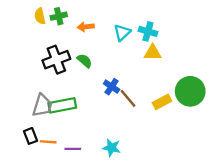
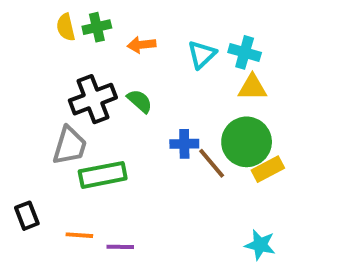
blue cross: (112, 87) -> (184, 144), turned -35
green circle: (190, 91) -> (247, 142), moved
gray trapezoid: (42, 105) -> (70, 146), moved
black rectangle: (31, 136) -> (27, 216), moved
cyan star: (112, 148) -> (260, 245), moved

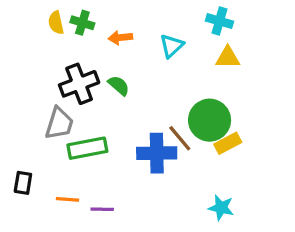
green cross: (97, 27) -> (82, 23), turned 30
cyan cross: (245, 52) -> (219, 21), moved
yellow triangle: (252, 87) -> (228, 57), moved
blue cross: (184, 144) -> (157, 153), moved, size x1.6
black rectangle: (27, 216) -> (23, 183), turned 30

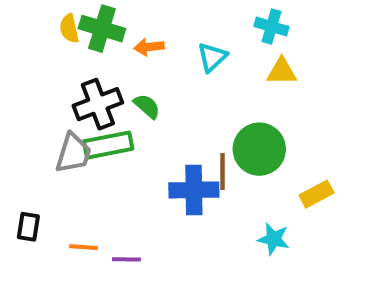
green cross: (82, 23) -> (102, 29), size x1.5
brown line: (180, 138) -> (222, 172), turned 40
yellow rectangle: (228, 143) -> (316, 194), moved
green rectangle: (87, 148) -> (108, 145), moved
cyan star: (221, 208) -> (274, 239), moved

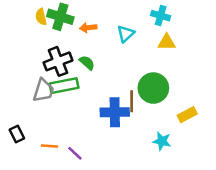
black rectangle: (28, 227) -> (17, 134), turned -35
purple line: (126, 259) -> (75, 153), turned 42

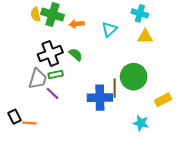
green rectangle: (64, 86) -> (56, 75), size x0.6
orange line: (50, 146) -> (29, 123), moved
purple line: (75, 153) -> (52, 93), moved

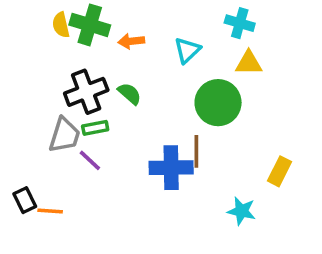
green circle: (134, 77) -> (218, 103), moved
yellow rectangle: (163, 100) -> (279, 171), turned -35

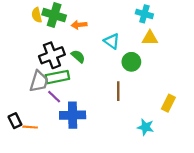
cyan triangle: (187, 50) -> (112, 41), moved, turned -42
green circle: (218, 103) -> (131, 62), size x0.7
green rectangle: (95, 128) -> (57, 77), size x1.5
blue cross: (171, 168) -> (73, 115), moved

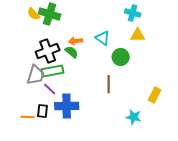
yellow semicircle: (37, 15) -> (34, 14), turned -32
orange arrow: (79, 25) -> (76, 41), moved
black rectangle: (15, 121) -> (43, 111), moved, turned 32

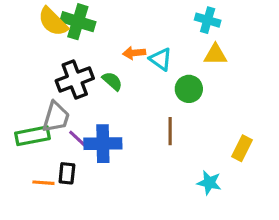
yellow semicircle: (34, 14) -> (53, 22), size x1.5
orange arrow: (76, 41) -> (134, 53), moved
green rectangle: (53, 71) -> (33, 136), moved
blue cross: (67, 106) -> (103, 144), moved

